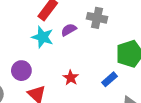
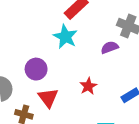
purple semicircle: (69, 30) -> (110, 47), moved

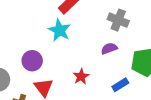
purple semicircle: (110, 47) -> (109, 48), moved

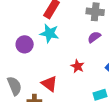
purple circle: (32, 61) -> (25, 44), moved

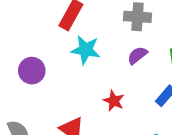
cyan star: (49, 33) -> (86, 50), moved

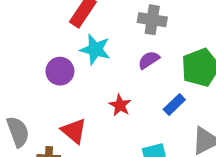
purple circle: (32, 71) -> (60, 71), moved

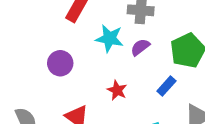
cyan star: (95, 49) -> (110, 38), moved

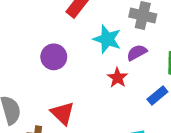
red star: (117, 90) -> (117, 78), moved

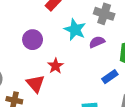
red star: (117, 78) -> (56, 66), moved

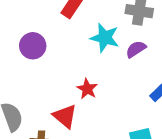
purple circle: (33, 40) -> (33, 46), moved

